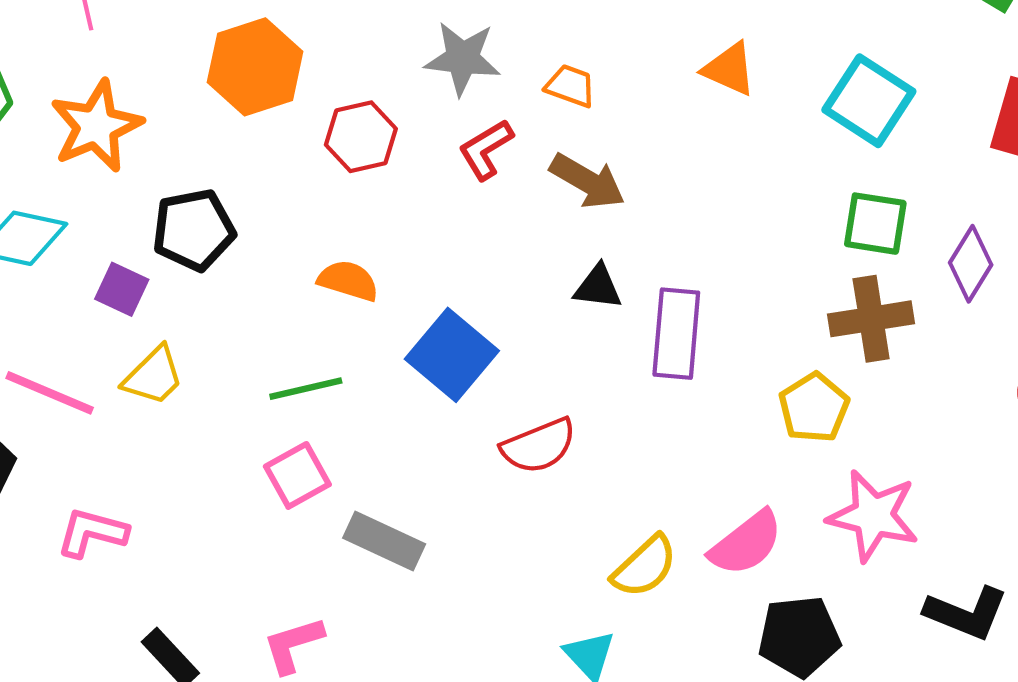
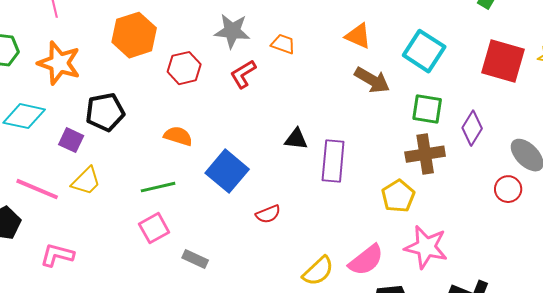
orange star: (96, 126) -> (59, 63), turned -30
brown arrow: (587, 181) -> (372, 80), moved
red semicircle: (539, 446) -> (268, 214), size x0.7
gray rectangle: (384, 541) -> (195, 259), size x0.7

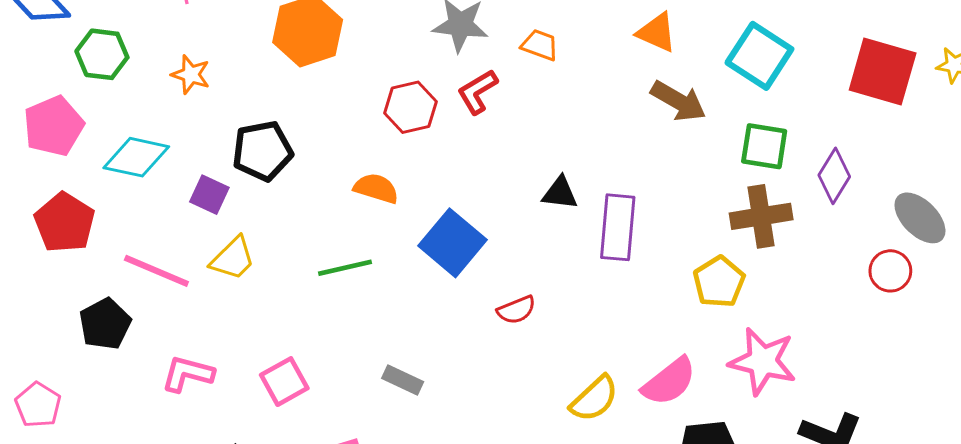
orange star: (59, 63) -> (191, 75), size x0.6
red hexagon: (184, 68) -> (410, 107), moved
pink square: (154, 228) -> (284, 382), moved

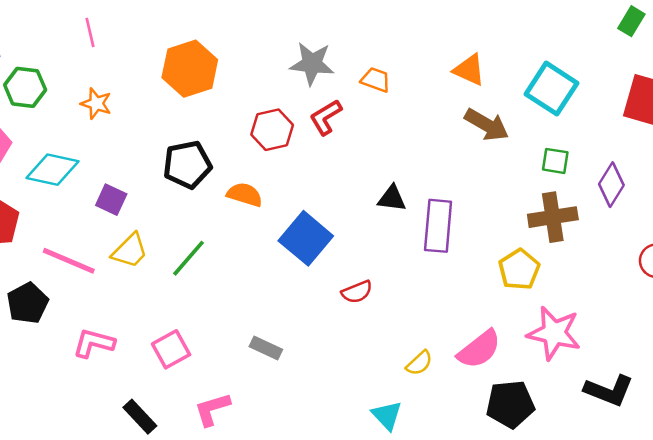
green square: (764, 146) -> (555, 161), size x0.7
black pentagon: (262, 151) -> (187, 165), moved
green line: (345, 268) -> (189, 258), moved, turned -36
yellow semicircle: (594, 399) -> (419, 363), size x0.7

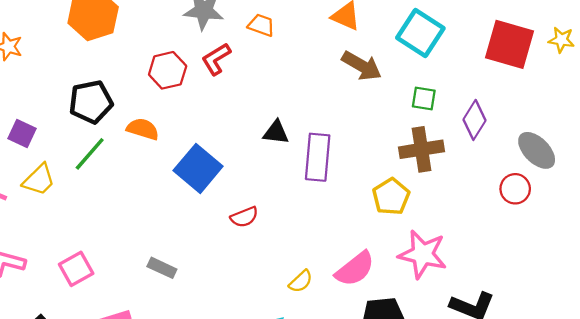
green line: (189, 258) -> (90, 154), moved

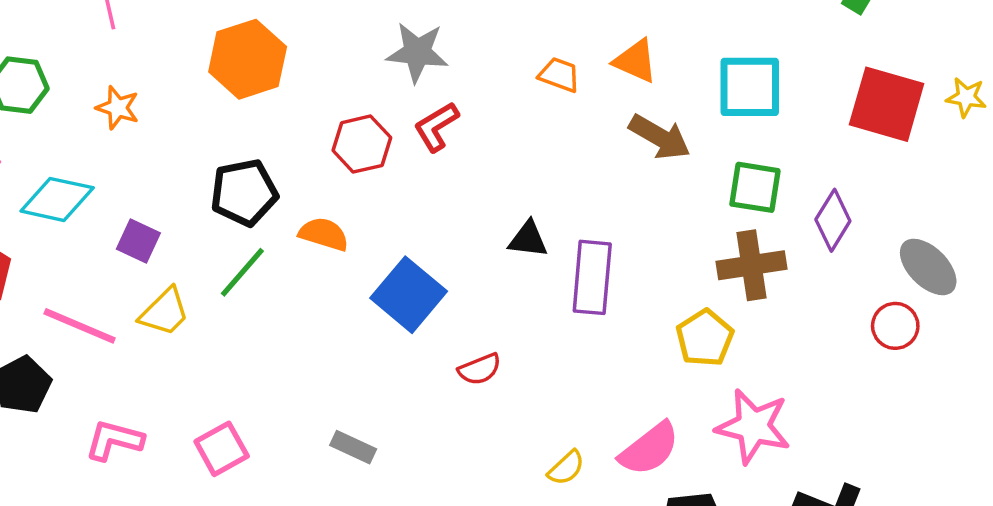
orange trapezoid: (261, 25) -> (559, 75), moved
cyan square: (420, 33) -> (750, 87), turned -33
green square: (424, 99) -> (755, 187), size x1.4

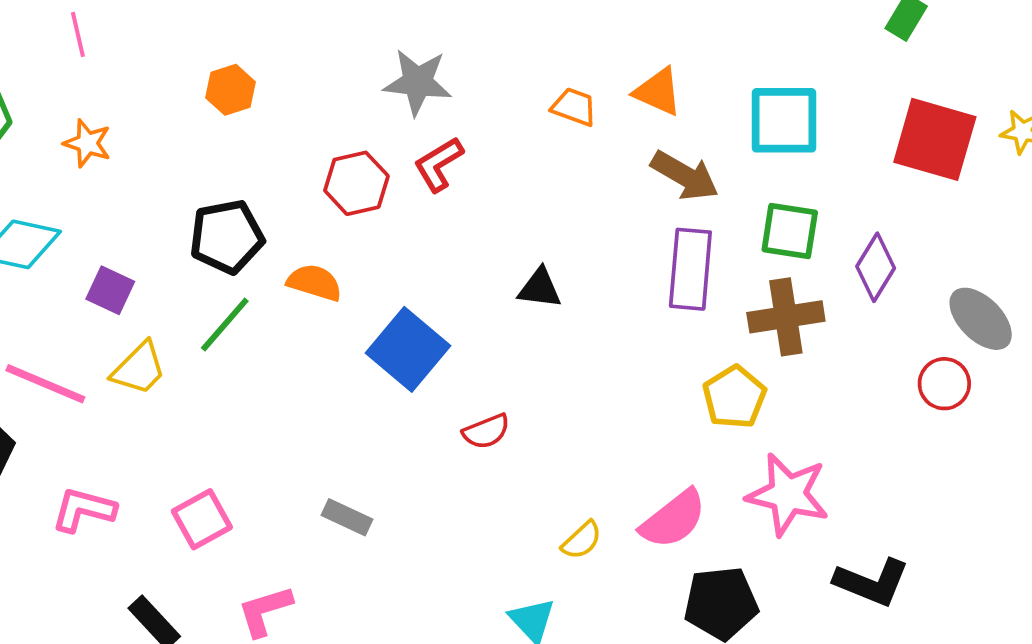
orange hexagon: (248, 59) -> (231, 90), size x0.6
purple rectangle: (592, 277) -> (690, 269), moved

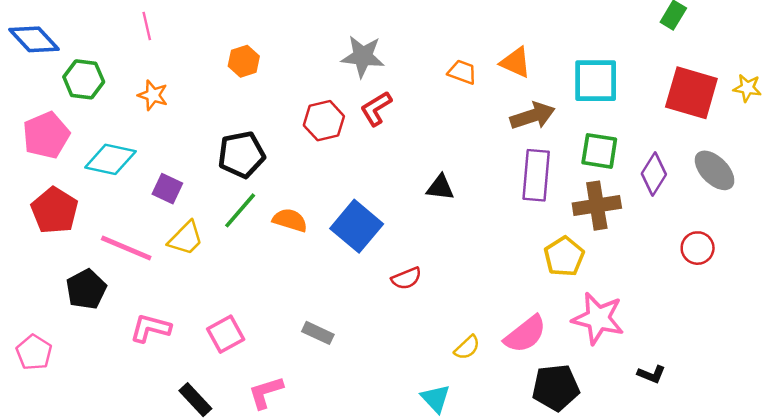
brown arrow: (685, 176) -> (533, 116), turned -48
orange semicircle: (314, 283) -> (290, 220), moved
gray ellipse: (981, 319) -> (715, 170), moved
black L-shape: (872, 582) -> (651, 374), size x0.6

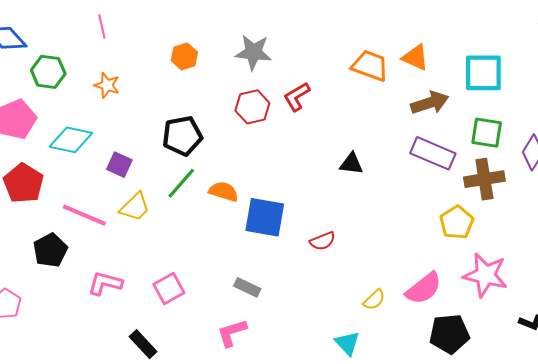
gray star: (363, 56) -> (253, 52), moved
orange trapezoid: (462, 72) -> (370, 66), size x1.5
purple rectangle: (536, 175) -> (433, 153), turned -72
blue square: (357, 226) -> (265, 217), moved, turned -30
pink L-shape: (266, 392) -> (232, 333), moved

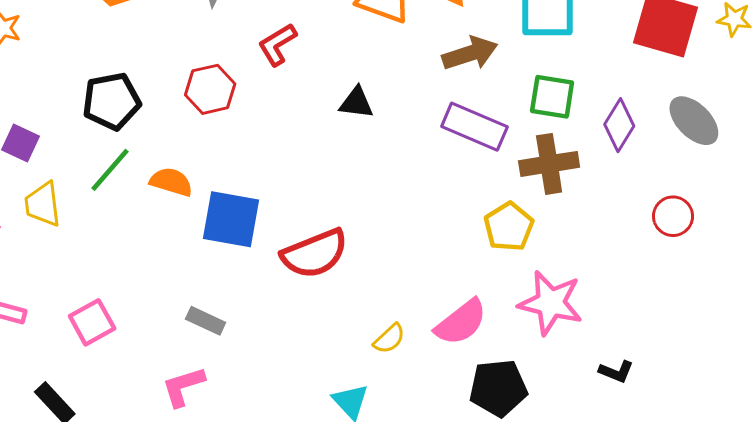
red hexagon: (252, 107) -> (210, 89), moved
black triangle: (351, 164) -> (356, 103), moved
yellow trapezoid: (135, 207) -> (43, 204), turned 128
red semicircle: (323, 241) -> (315, 254), size x1.8

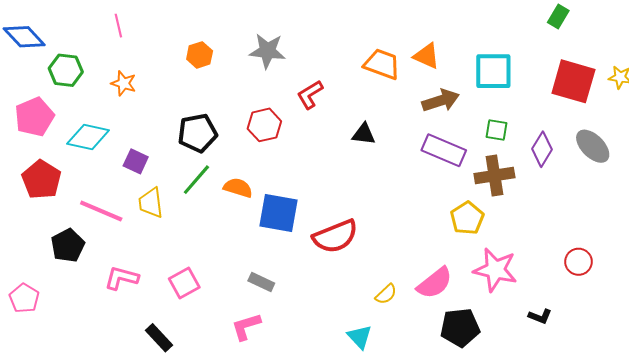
green square: (552, 97) -> (496, 130), size x0.7
red circle: (673, 216) -> (579, 262), moved

